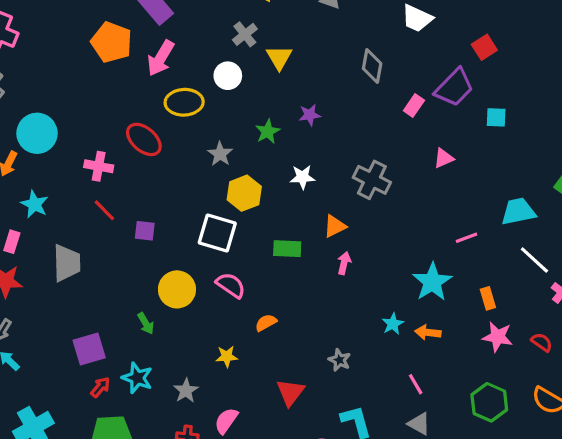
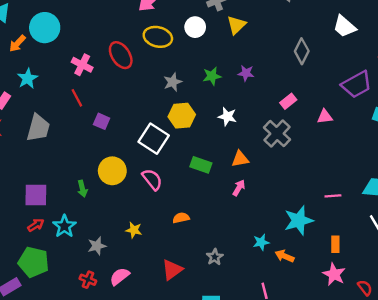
pink rectangle: (414, 105) -> (288, 101), moved
pink triangle: (444, 158) -> (325, 117), moved
orange semicircle: (266, 323) -> (181, 218), moved

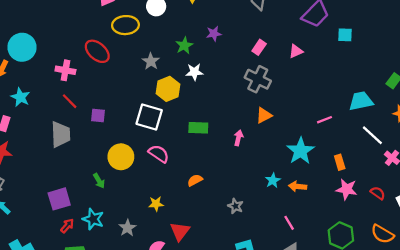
white star: (227, 117) -> (194, 72), moved
gray trapezoid: (38, 128) -> (61, 134), moved
orange triangle: (240, 159) -> (264, 115), moved
red triangle: (172, 270) -> (180, 231), moved

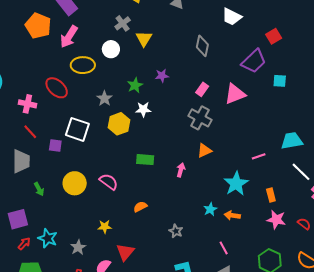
pink triangle: (296, 51) -> (235, 94), size x1.6
white square: (149, 117) -> (77, 129), moved
green arrow: (99, 181) -> (39, 189), moved

